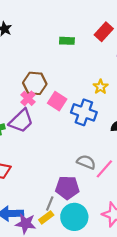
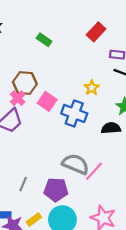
green rectangle: (67, 41) -> (44, 40), moved, turned 32
gray semicircle: (86, 162) -> (76, 164), size x1.4
gray line: (50, 203) -> (23, 184), moved

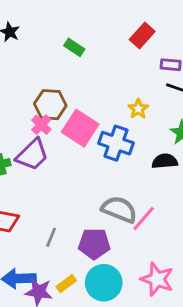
pink square: (47, 101) -> (80, 128), size x1.4

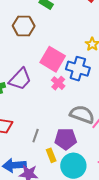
brown hexagon: (50, 105) -> (24, 26), moved
pink cross: (41, 125) -> (58, 83), moved
yellow rectangle: (66, 284) -> (51, 155), moved, turned -72

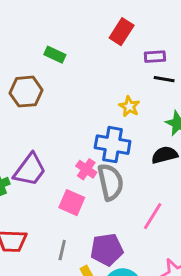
pink square: (53, 59) -> (72, 203), moved, size x0.7
gray semicircle: (82, 114) -> (110, 182), moved, turned 65

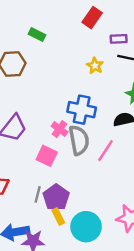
yellow star: (129, 106) -> (95, 66), moved
pink line: (153, 216) -> (106, 151), moved
purple pentagon: (107, 250) -> (56, 197), moved, turned -30

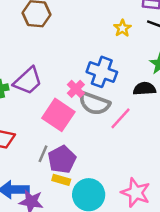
gray semicircle: (79, 140) -> (94, 103), turned 112
pink square: (47, 156) -> (58, 115), size x1.4
yellow rectangle: (58, 216) -> (61, 180), turned -56

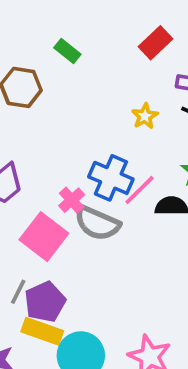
pink line: (121, 118) -> (140, 190), moved
yellow rectangle: (61, 180) -> (42, 331), size x1.5

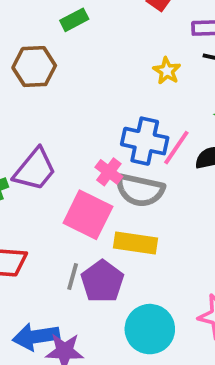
green rectangle: (67, 51) -> (74, 20), turned -55
yellow rectangle: (42, 331) -> (135, 243), moved

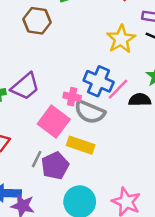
yellow star: (167, 71) -> (121, 39), size x1.6
pink cross: (109, 172) -> (72, 97), turned -36

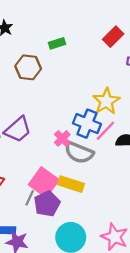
yellow star: (121, 39) -> (106, 101), moved
pink cross: (72, 97) -> (62, 138), turned 35
pink square: (54, 122) -> (44, 182), moved

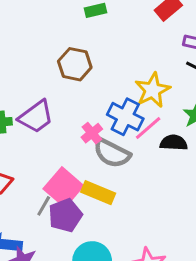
brown hexagon: (28, 67) -> (75, 64), moved

